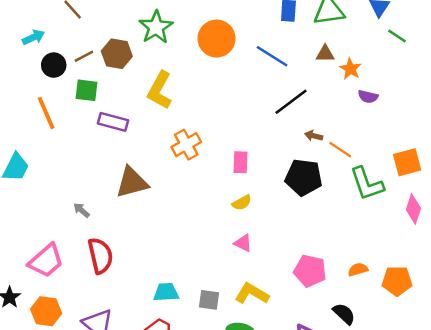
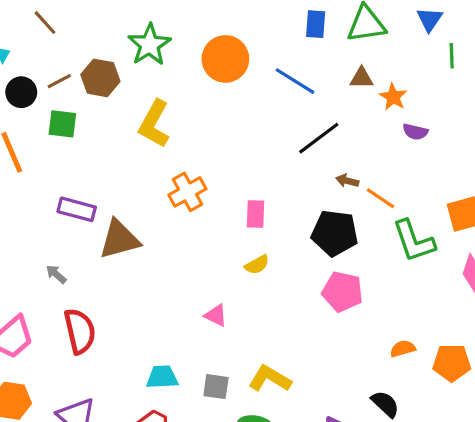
green line: (397, 36) -> (452, 56), turned 54
purple rectangle: (113, 122) -> (77, 209), moved
pink triangle: (243, 243) -> (216, 315), moved
pink pentagon: (310, 271) -> (343, 292), moved

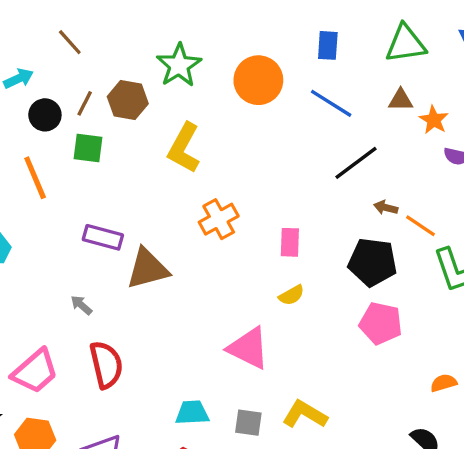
blue rectangle: (316, 24) -> (328, 45), moved
brown line: (59, 81) -> (85, 103), turned -35
pink triangle: (216, 315) -> (248, 348), size x1.8

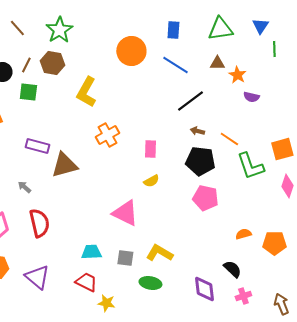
green star: (179, 65) -> (59, 30), moved
brown arrow: (386, 208) -> (197, 131), moved

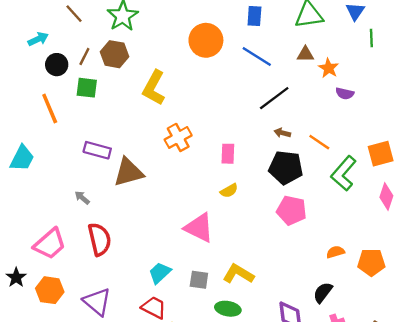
green L-shape: (250, 166) -> (344, 173), turned 60
cyan trapezoid: (91, 252) -> (160, 273), turned -40
black semicircle: (232, 269) -> (323, 292), turned -96

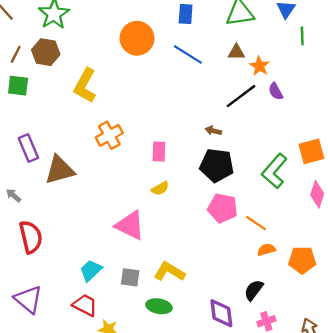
purple semicircle: (345, 94) -> (276, 91), turned 48
black line: (274, 98) -> (241, 96), moved
orange line: (319, 142) -> (256, 223), moved
purple rectangle: (97, 150) -> (28, 148), turned 52

